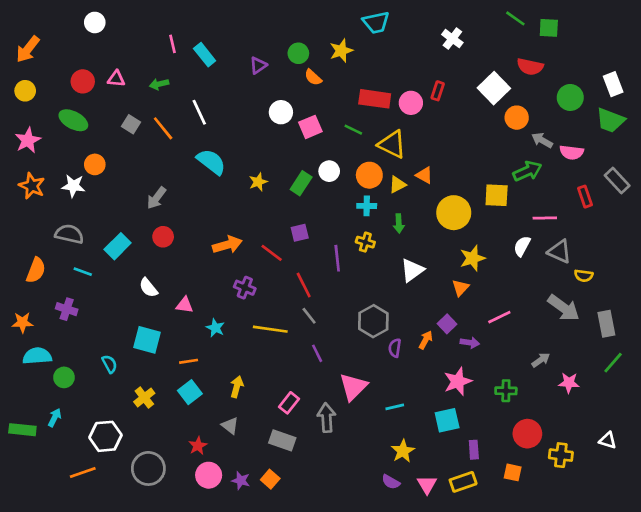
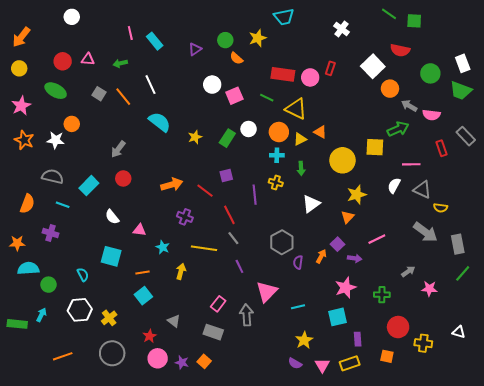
yellow arrow: (237, 387) -> (181, 271), moved
yellow cross: (144, 397) -> (109, 318), moved
white hexagon: (106, 436) -> (80, 310), moved

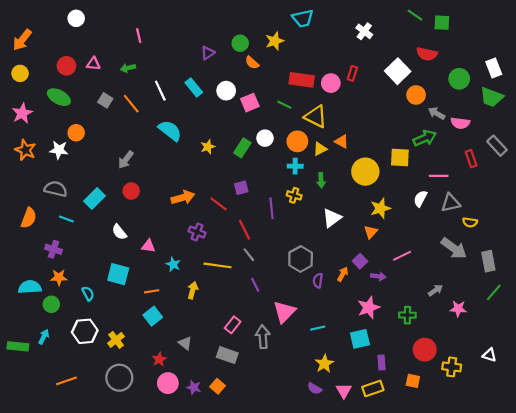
cyan rectangle: (155, 41) -> (194, 87), moved
gray triangle: (422, 190) -> (451, 203), turned -36
orange star: (17, 243) -> (59, 277), moved

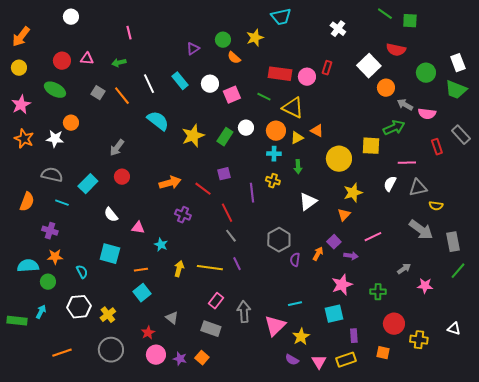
yellow star: (208, 147) -> (193, 136), size x1.6
yellow line: (218, 265) -> (210, 268), moved
pink triangle: (284, 312) -> (275, 326), moved

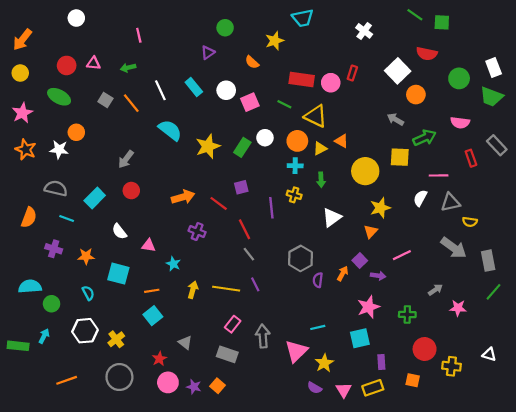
green circle: (223, 40) -> (225, 28), moved
gray arrow: (405, 105) -> (395, 119), moved
orange star: (55, 257) -> (86, 256), moved

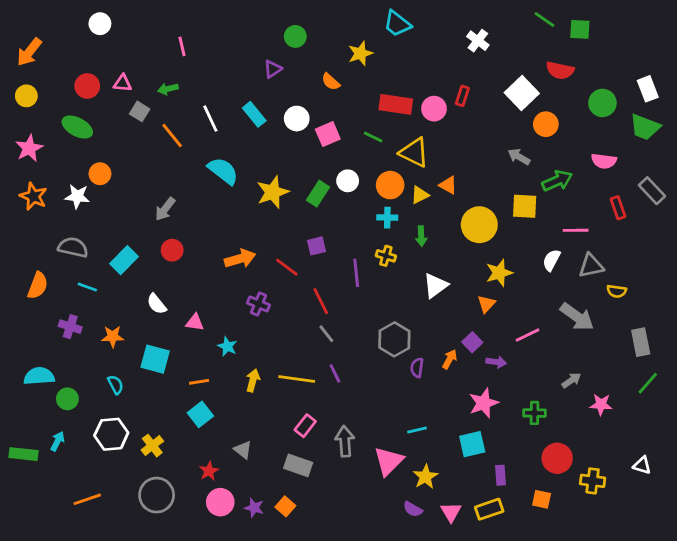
cyan trapezoid: (303, 18) -> (397, 24), turned 50
gray square: (105, 100) -> (140, 111), moved
gray arrow: (454, 248) -> (577, 317), moved

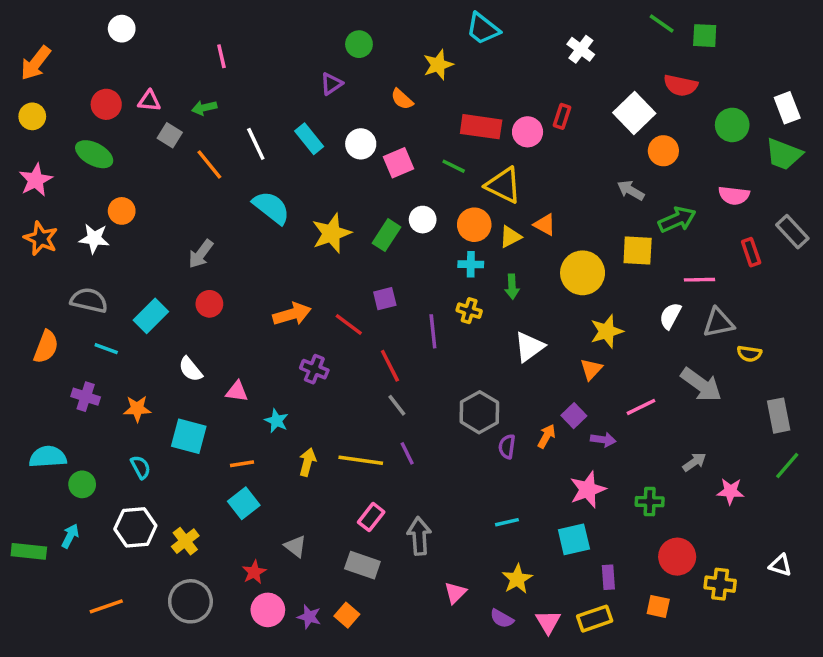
pink triangle: (389, 461) -> (455, 593), moved, size x0.6

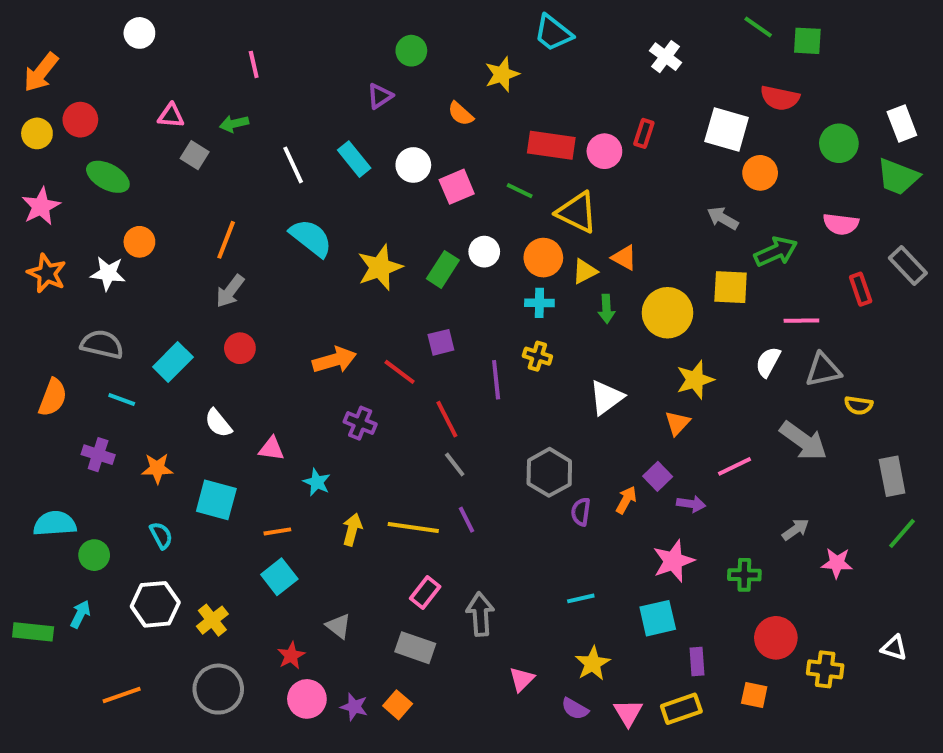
red circle: (106, 104) -> (80, 120), moved
white square: (634, 113) -> (727, 130), turned -30
orange line: (209, 165) -> (226, 240), moved, turned 60
green arrow: (512, 287) -> (606, 309), moved

